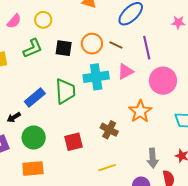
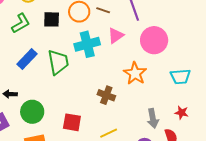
blue rectangle: (35, 97) -> (27, 59), moved
black arrow: (14, 117) -> (10, 94), turned 40
red square: (73, 142) -> (72, 122), moved, turned 30

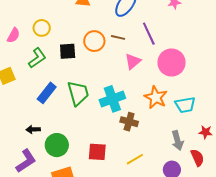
cyan cross: (87, 44) -> (112, 99), moved
cyan trapezoid: (180, 77) -> (185, 105), moved

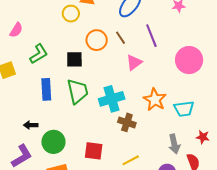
yellow circle: (42, 28) -> (71, 14), moved
brown line: (118, 37) -> (120, 38), turned 40
black square: (68, 51) -> (74, 59), moved
pink circle: (171, 62) -> (189, 60), moved
blue rectangle: (47, 93) -> (46, 89), turned -45

